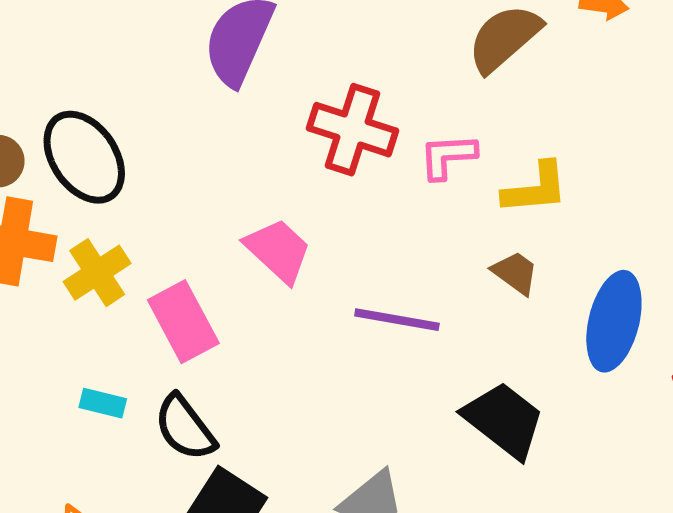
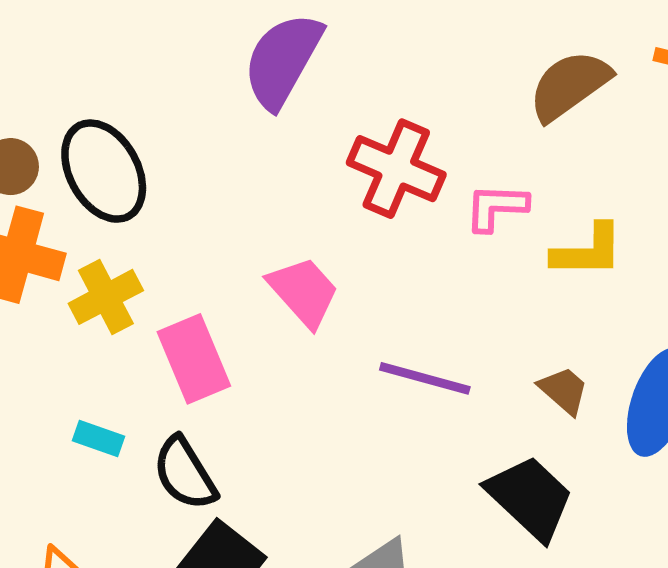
brown trapezoid: (515, 273) -> (564, 390), moved

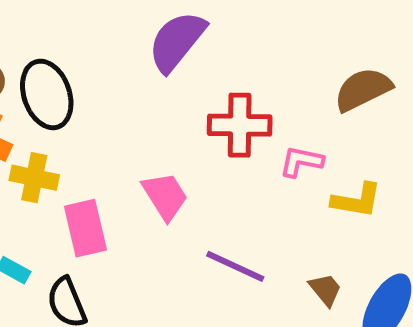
red cross: (396, 169) -> (240, 125), turned -32
yellow cross: (106, 297) -> (34, 178), turned 30

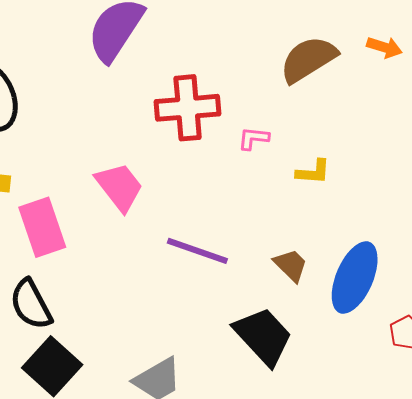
pink L-shape: (301, 162) -> (253, 138), size x0.7
yellow L-shape: (357, 200) -> (313, 172), size x0.7

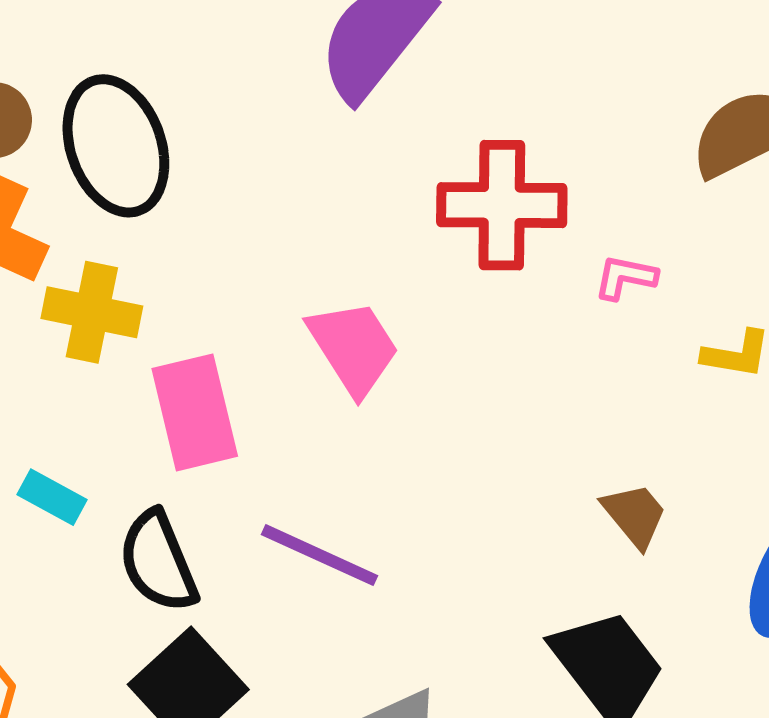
purple line: (197, 251) -> (319, 555), moved
brown trapezoid: (291, 265) -> (635, 515), moved

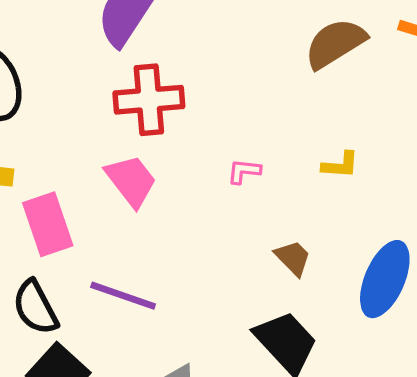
red cross: (502, 205) -> (149, 100), moved
pink L-shape: (625, 277) -> (244, 171), moved

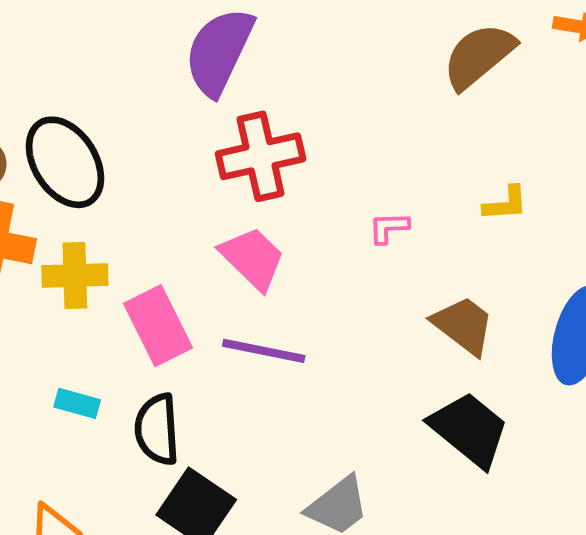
brown trapezoid: (293, 258) -> (463, 325), size x1.4
purple line: (123, 296) -> (264, 351), moved
black semicircle: (35, 307) -> (157, 429), turned 32

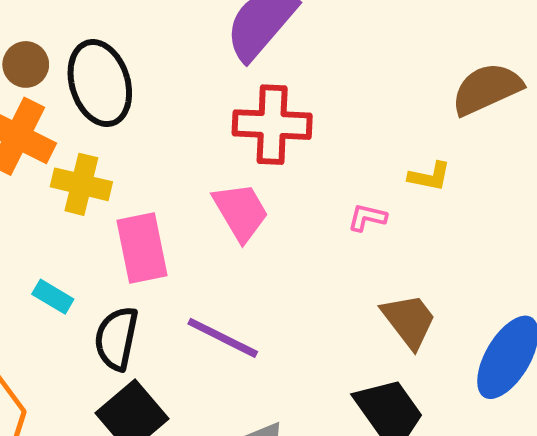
yellow L-shape: (506, 204) -> (429, 176), moved
purple line: (264, 351) -> (223, 338), moved

